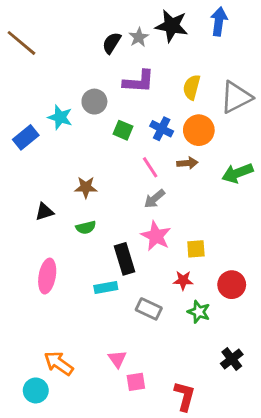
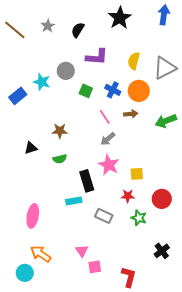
blue arrow: (219, 21) -> (164, 15), moved
black star: (172, 26) -> (120, 18), turned 30
gray star: (139, 37) -> (48, 26), moved
pink ellipse: (47, 276) -> (33, 216), moved

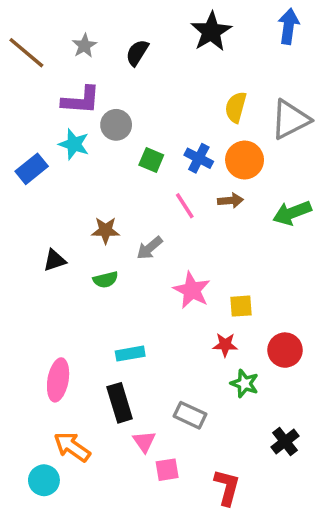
purple L-shape: (97, 57) -> (81, 100), moved
gray arrow: (108, 139) -> (150, 248), moved
black rectangle: (87, 181) -> (120, 403), moved
gray rectangle: (104, 216) -> (190, 415), moved

